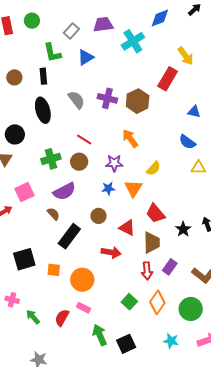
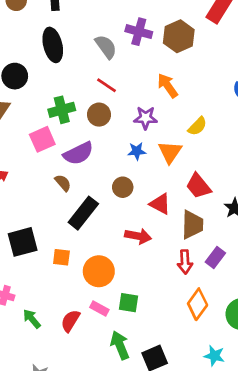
gray semicircle: (76, 100) -> (106, 47), moved
pink square: (24, 192) -> (42, 139), moved
green square: (129, 302) -> (129, 303), moved, turned -35

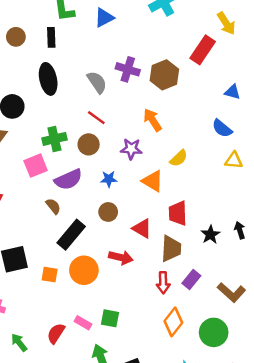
blue star: (137, 151) -> (109, 179), moved
orange triangle: (170, 152) -> (153, 181), turned -35
red trapezoid: (198, 186) -> (178, 213), turned 35
orange circle: (99, 271) -> (84, 270), moved
green arrow: (32, 319) -> (19, 342), moved

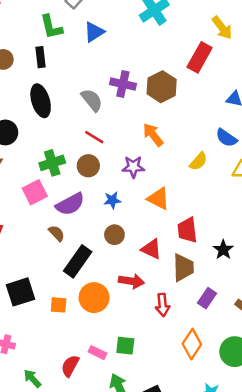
yellow semicircle: (179, 158) -> (198, 161), moved
red arrow: (163, 283) -> (163, 305), moved

